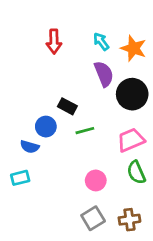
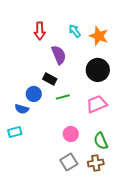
purple semicircle: (104, 74) -> (59, 55), moved
green semicircle: (136, 172) -> (101, 141), moved

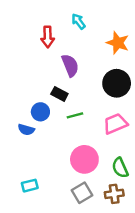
cyan arrow: (75, 31) -> (79, 21), moved
cyan rectangle: (15, 132) -> (30, 186), moved
pink circle: (71, 134) -> (84, 159), size x1.5

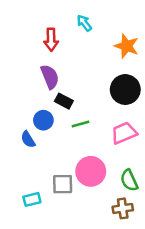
purple semicircle: (70, 65) -> (50, 77), moved
blue semicircle: (26, 130) -> (28, 139), turned 42
gray square: (82, 193) -> (63, 184), moved, turned 30

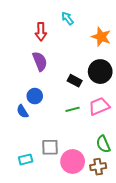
black rectangle: (64, 101) -> (75, 81), moved
green line: (81, 124) -> (73, 109), moved
pink circle: (91, 171) -> (73, 162), moved

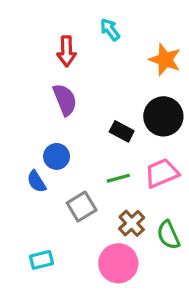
gray square: (50, 147) -> (82, 207), moved, turned -30
brown cross: (98, 167) -> (132, 223), moved, turned -35

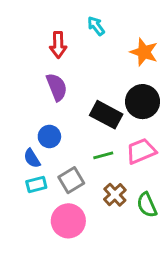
black rectangle: (122, 131) -> (106, 115), size x1.5
cyan rectangle: (42, 260) -> (36, 185), moved
pink circle: (118, 263) -> (68, 221), moved

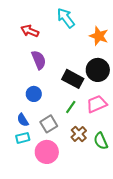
cyan arrow: (96, 26) -> (66, 18), size x1.5
red arrow: (58, 45) -> (30, 31), moved, turned 114
green line: (103, 155) -> (71, 107), turned -40
blue semicircle: (32, 158) -> (23, 120), moved
cyan rectangle: (36, 185) -> (23, 138), moved

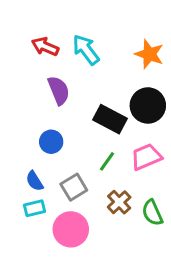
cyan arrow: (66, 18) -> (86, 50), moved

